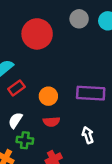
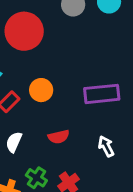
orange circle: (48, 96) -> (41, 90), moved
green cross: (25, 140) -> (36, 178), moved, turned 35

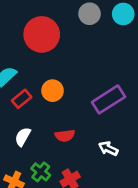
purple rectangle: (102, 94) -> (109, 99), turned -32
white arrow: (106, 146) -> (108, 149), turned -42

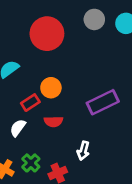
red rectangle: (22, 99) -> (30, 103), moved
red semicircle: (65, 136) -> (53, 122), moved
white arrow: (108, 149) -> (83, 151), moved, turned -108

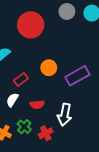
orange circle: (51, 88) -> (49, 68), moved
red semicircle: (53, 122) -> (37, 105), moved
white arrow: (83, 151) -> (65, 115), size x1.5

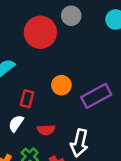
gray circle: (67, 11) -> (71, 16), moved
red rectangle: (21, 80) -> (27, 99), turned -40

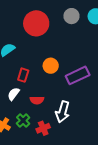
gray circle: (71, 16) -> (71, 16), moved

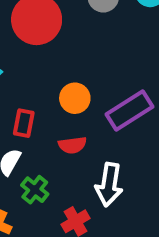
red semicircle: (37, 100) -> (72, 145), moved
green cross: (23, 120) -> (35, 190), moved

